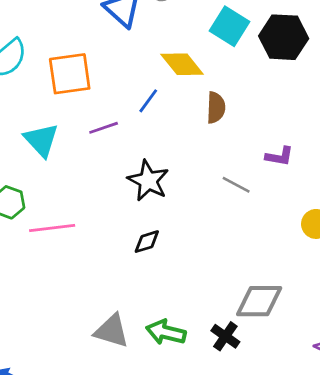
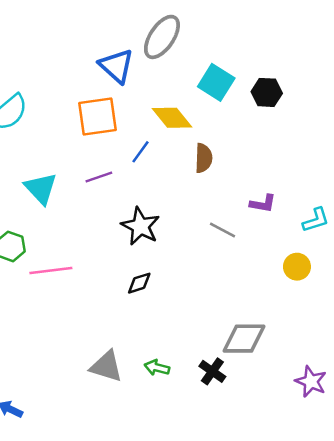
black hexagon: (284, 37) -> (267, 92), size x0.7
orange square: (70, 74) -> (98, 116), moved
green arrow: (166, 332) -> (157, 368), size x0.7

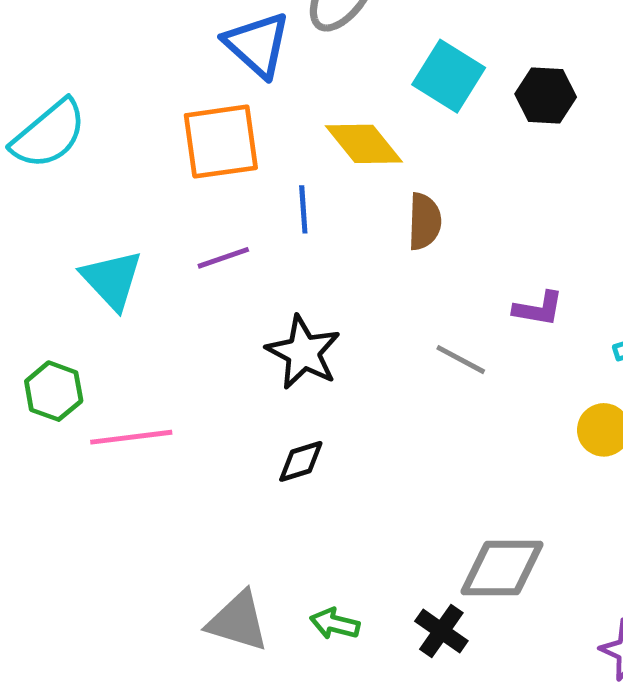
blue line: (140, 152) -> (303, 209), turned -40

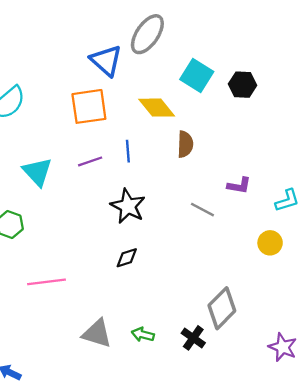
blue line: (303, 209) -> (128, 151), moved
pink line: (131, 437) -> (47, 282), moved
gray diamond: (502, 568) -> (222, 308), turned -45

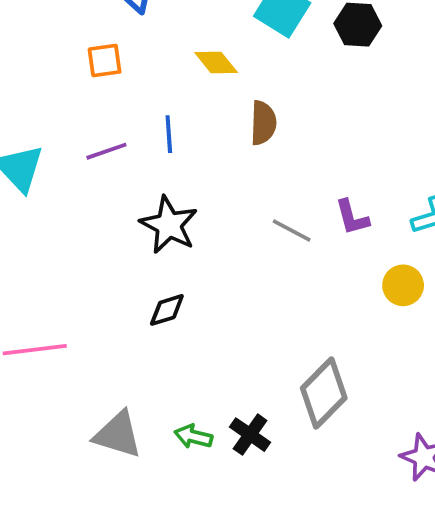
orange square: (89, 106) -> (105, 61), size x0.6
yellow diamond: (157, 108) -> (216, 62), size x0.7
purple L-shape: (239, 186) -> (352, 217), moved, turned 65
black cross: (193, 338) -> (250, 435), moved

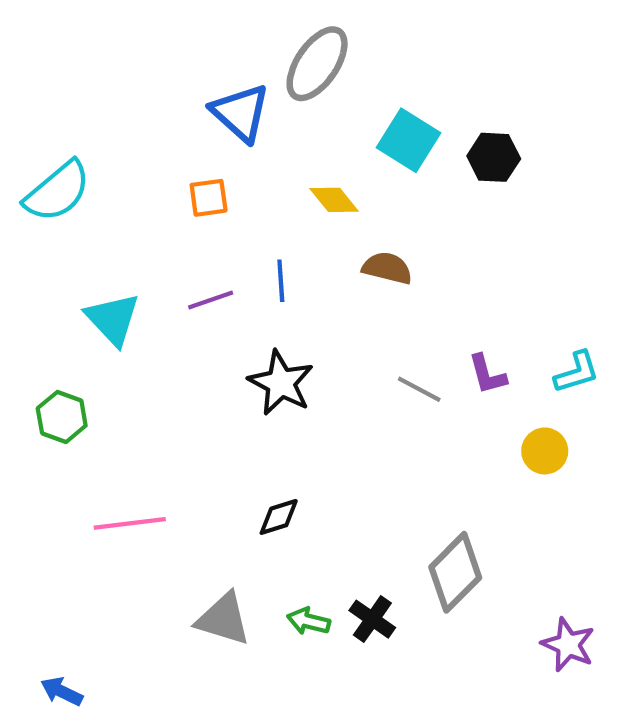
brown semicircle: (263, 123) -> (387, 268), turned -78
black diamond: (167, 310) -> (279, 517), moved

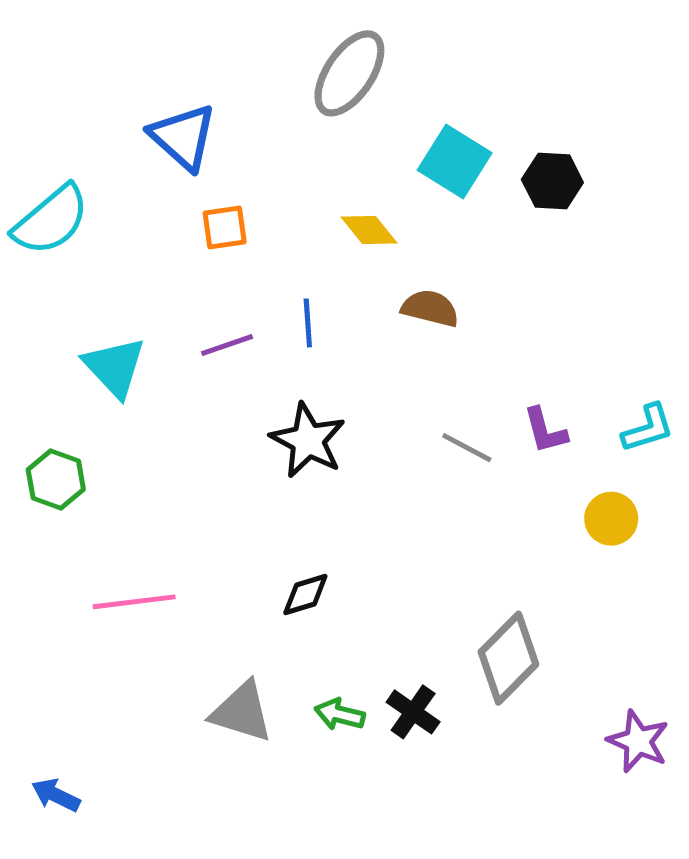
blue triangle: (240, 113) -> (183, 137), moved

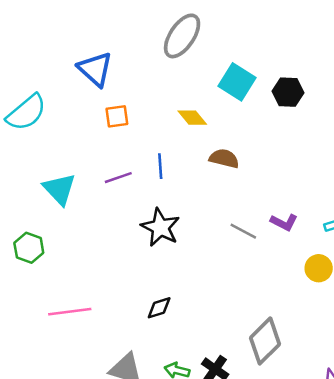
purple L-shape: (545, 431) -> (284, 222), turned -48

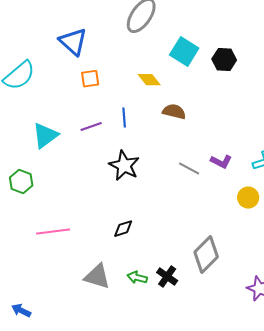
cyan triangle: (59, 189) -> (45, 136), turned 36

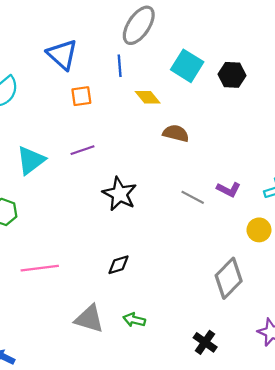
blue line: (124, 118) -> (120, 66), moved
gray diamond: (206, 255) -> (229, 278), moved
black cross: (167, 277) -> (205, 342), moved

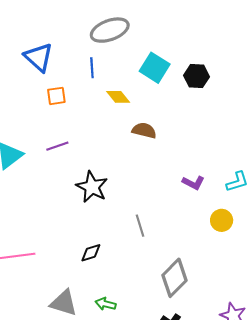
gray ellipse: (139, 25) -> (110, 30), turned 36
gray line: (193, 197) -> (140, 226), moved, turned 45
gray diamond: (229, 278) -> (175, 278), moved

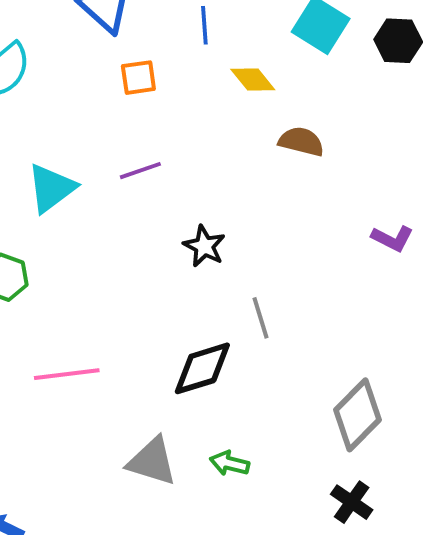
black star: (92, 187) -> (204, 246), size x0.7
gray line: (140, 226) -> (261, 318), moved
black diamond: (91, 253) -> (202, 368), size x1.6

